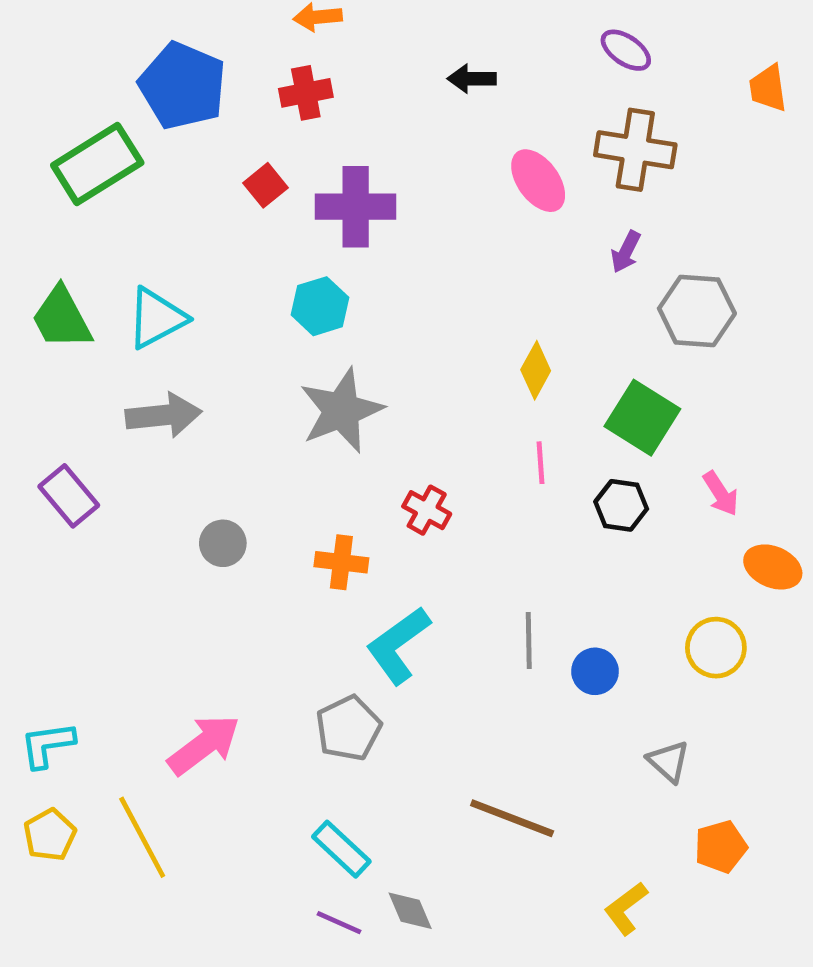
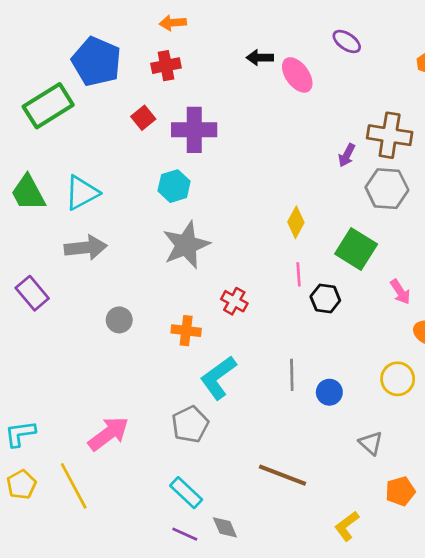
brown cross: (635, 150) -> (390, 135), moved
pink ellipse: (538, 181) -> (297, 75), moved
black hexagon: (621, 505) -> (325, 299), moved

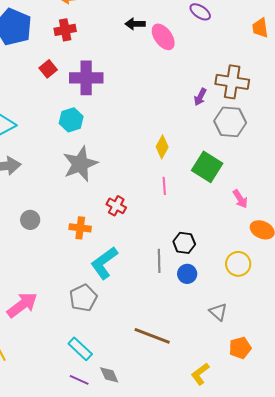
black hexagon: (325, 299) -> (184, 243), moved

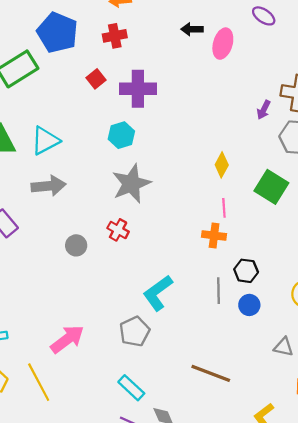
pink ellipse: (163, 37) -> (223, 44), turned 52
red cross: (116, 206) -> (118, 230), moved
orange cross: (80, 228) -> (214, 235), moved
gray triangle: (218, 312) -> (284, 347), turned -30

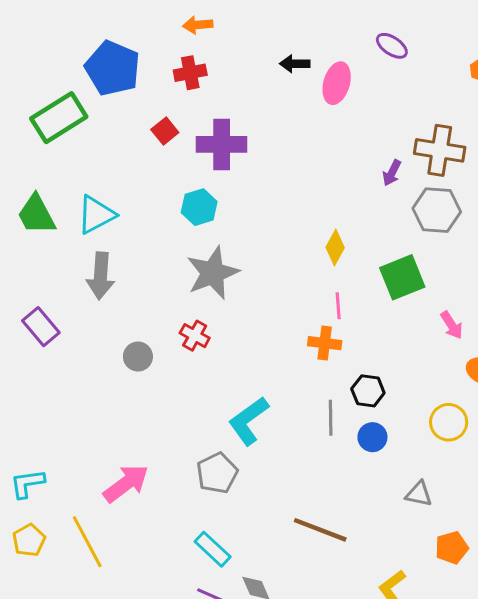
gray arrow: (49, 186) -> (101, 276), turned 100
green square: (271, 187) -> (402, 277), turned 36

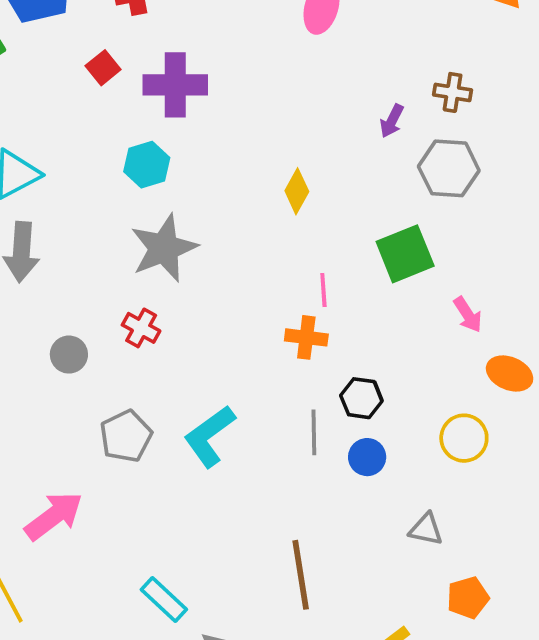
brown cross: (440, 150) -> (453, 92), size x0.6
yellow diamond: (335, 247) -> (297, 191), moved
gray pentagon: (217, 473) -> (126, 436), moved
brown line: (320, 530) -> (301, 575), turned 60

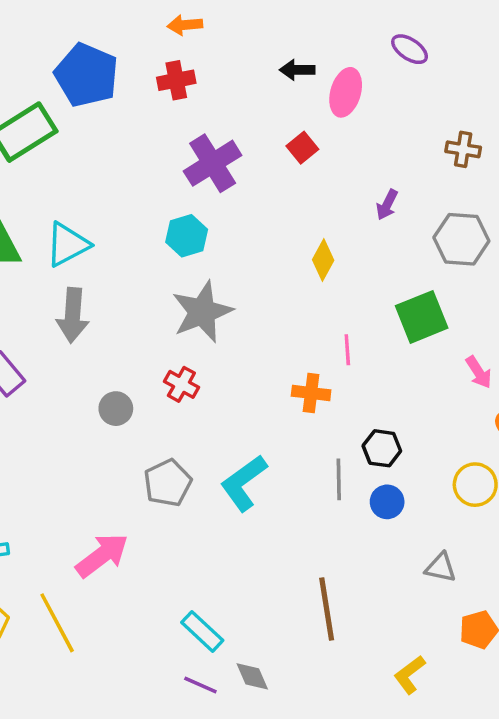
red square: (103, 68) -> (302, 148), moved
purple cross: (175, 85) -> (213, 163), turned -32
brown cross: (453, 92) -> (463, 149), moved
purple arrow: (392, 121) -> (387, 205), moved
orange cross: (306, 337) -> (311, 393), moved

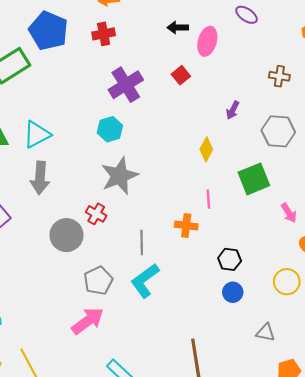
yellow diamond: (323, 260) -> (206, 149), moved
red cross: (181, 384) -> (96, 214), moved
gray circle: (116, 409) -> (66, 235), size x1.6
gray line: (339, 479) -> (142, 242), moved
pink arrow: (102, 555) -> (88, 321), moved

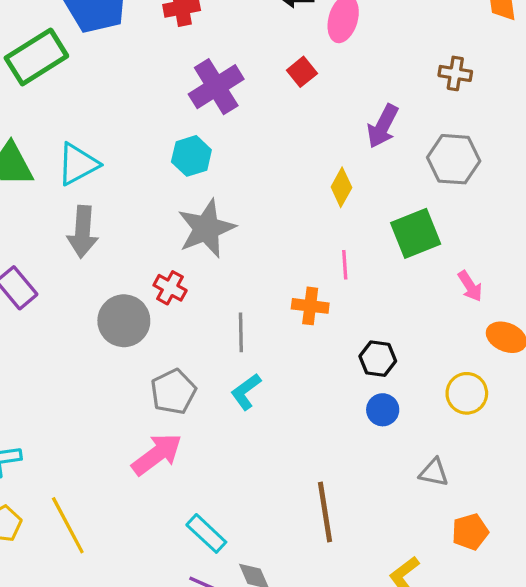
purple arrow: (233, 110) -> (383, 126), size x1.5
cyan L-shape: (145, 281) -> (246, 392), size x0.7

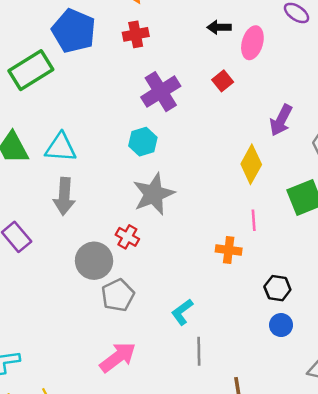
cyan triangle: (78, 164) -> (61, 148), turned 32
yellow diamond: (341, 187) -> (251, 164), size x1.4
gray line: (241, 332) -> (199, 351), moved
gray pentagon: (173, 392) -> (118, 295), moved

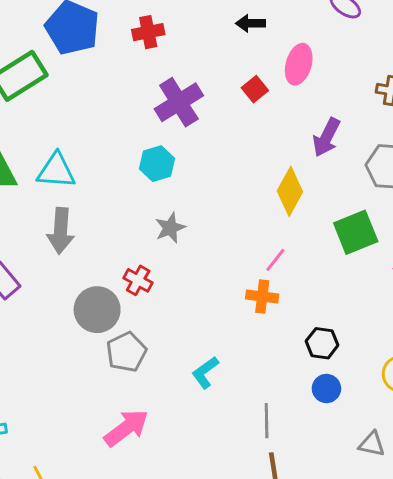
pink ellipse: (252, 43) -> (299, 64), moved
gray star: (154, 194) -> (170, 228), size x0.6
pink line: (254, 220) -> (275, 260), moved, turned 42
gray line: (199, 351) -> (267, 421), moved

